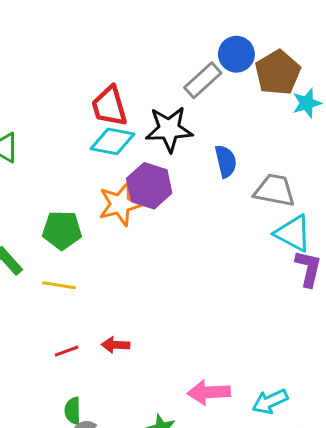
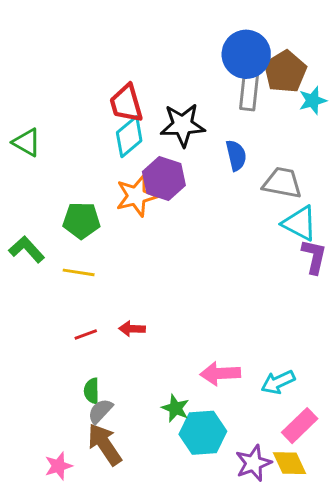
blue circle: (236, 54) -> (246, 54), size x1.4
gray rectangle: (203, 80) -> (249, 92), moved, turned -42
cyan diamond: (112, 141) -> (129, 137), turned -51

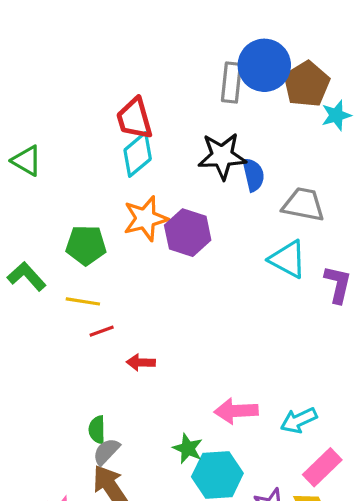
gray rectangle: (249, 92) -> (231, 82), moved
black star: (183, 125) -> (222, 156), moved
purple hexagon: (164, 179) -> (188, 233), moved
cyan triangle: (300, 223) -> (288, 259), moved
red line: (86, 335) -> (102, 331), moved

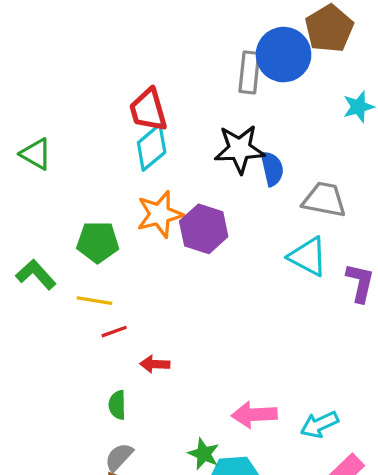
brown pentagon: (307, 84) -> (329, 28), moved
green semicircle: (97, 430) -> (117, 405), moved

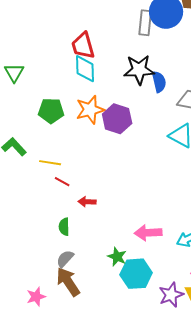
cyan diamond: (152, 147) -> (85, 69), turned -52
green triangle: (36, 154) -> (14, 73), turned 30
green pentagon: (98, 242) -> (51, 111), moved
red line: (114, 332) -> (62, 182), turned 49

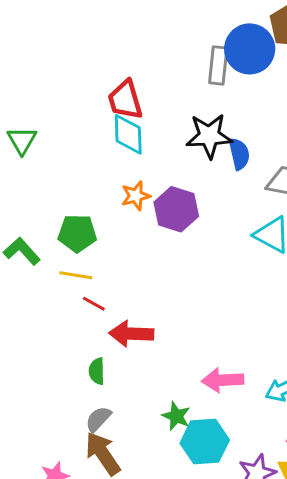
orange star: (90, 110) -> (136, 196), size x0.7
green pentagon: (51, 111) -> (77, 233), moved
red arrow: (87, 202) -> (131, 334), size x1.6

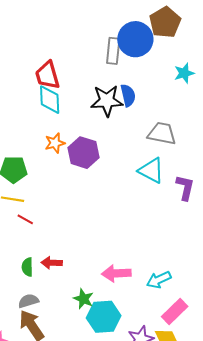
blue semicircle: (239, 154) -> (128, 95), moved
red arrow: (131, 334) -> (52, 263), moved, size x0.7
gray semicircle: (98, 419) -> (28, 301), turned 30

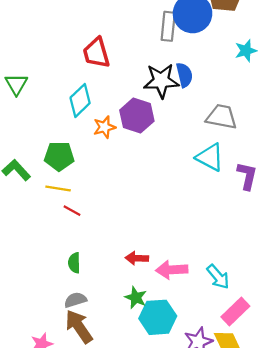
cyan diamond: (50, 100) -> (80, 100), moved, turned 48
purple hexagon: (83, 153) -> (137, 116), moved
red arrow: (52, 263) -> (137, 258), moved
cyan arrow: (159, 280) -> (218, 277), turned -105

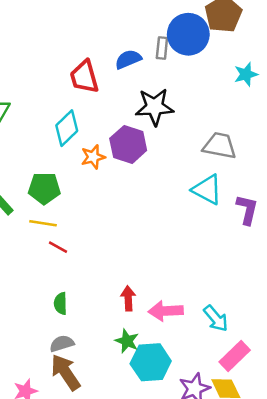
gray rectangle: (168, 26) -> (162, 48), size x0.7
blue semicircle: (184, 75) -> (128, 59), moved, turned -100
red arrow: (137, 258) -> (128, 298), turned 85

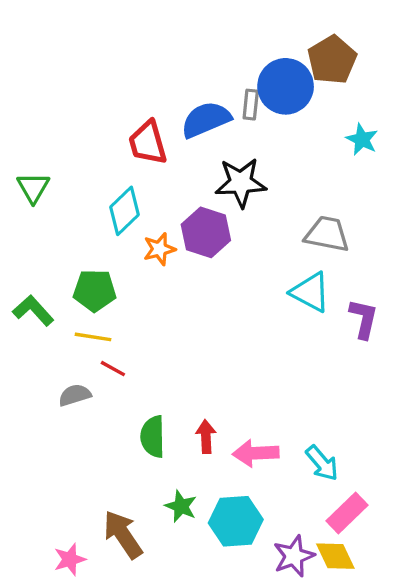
blue semicircle: (128, 59) -> (206, 120), size x1.4
cyan star: (246, 74) -> (362, 139), turned -30
green semicircle: (61, 303) -> (153, 437), moved, size x1.4
green star: (127, 341) -> (181, 506), moved
gray semicircle: (62, 344) -> (75, 395), moved

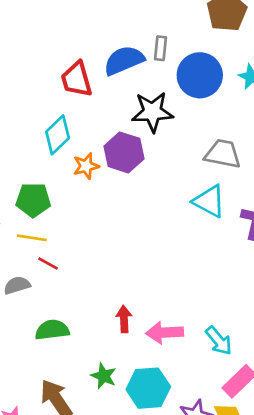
blue circle: (286, 86) -> (200, 75), moved
green semicircle: (153, 437) -> (52, 330), moved, turned 84

